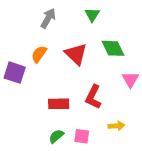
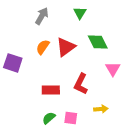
orange semicircle: (39, 54) -> (43, 47), moved
red triangle: (76, 54) -> (66, 47), turned 40

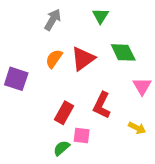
red rectangle: (51, 90) -> (64, 113), turned -60
yellow arrow: (101, 109) -> (137, 128), moved, turned 32
pink square: (71, 118) -> (82, 135), moved

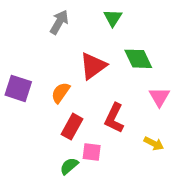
orange semicircle: (54, 59) -> (61, 93), moved

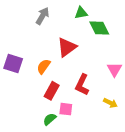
green triangle: (113, 18) -> (81, 13), turned 48
green diamond: (138, 59) -> (99, 28), moved

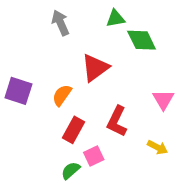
gray arrow: (43, 16) -> (60, 23), turned -54
pink square: (66, 109) -> (94, 156), turned -32

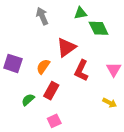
red L-shape: (117, 121) -> (81, 71), moved
pink square: (94, 156) -> (54, 121), moved
green semicircle: (71, 170) -> (28, 100), moved

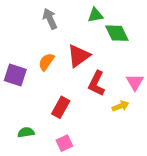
orange semicircle: (43, 66) -> (46, 62), moved
green semicircle: (28, 100) -> (26, 132), moved, turned 32
yellow arrow: (110, 103) -> (121, 106), moved, turned -48

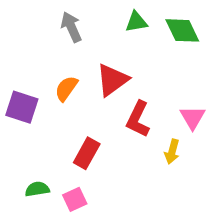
green diamond: (117, 33) -> (182, 30), moved
yellow arrow: (121, 106) -> (172, 152), turned 126
pink square: (64, 143) -> (75, 199), moved

